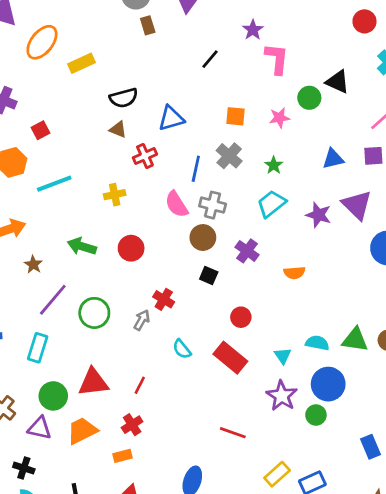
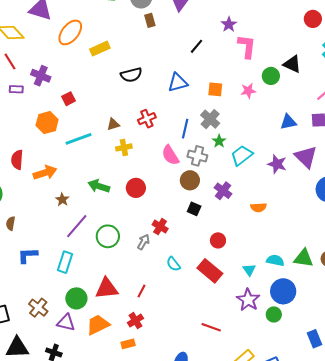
blue triangle: (171, 118) -> (178, 83), moved
brown triangle: (118, 129) -> (113, 124), moved, turned -40
green star: (274, 165) -> (219, 141), moved

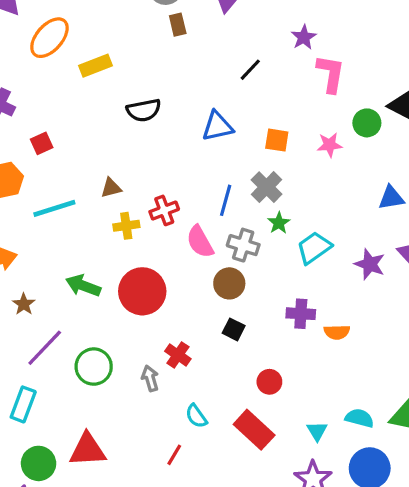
red cross: (147, 119) -> (164, 210), moved
red circle: (136, 188) -> (142, 291), size x1.5
purple cross: (223, 191) -> (301, 314), moved, turned -36
gray arrow: (143, 242) -> (150, 378), turned -49
red line: (141, 291) -> (174, 455), moved

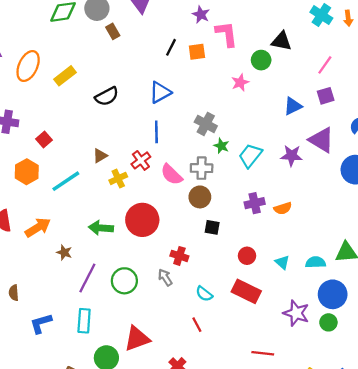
orange square: (277, 140) -> (197, 52), moved
blue line: (226, 200) -> (156, 132), moved
cyan triangle: (317, 431) -> (282, 262), moved
red line: (174, 455) -> (197, 325), turned -42

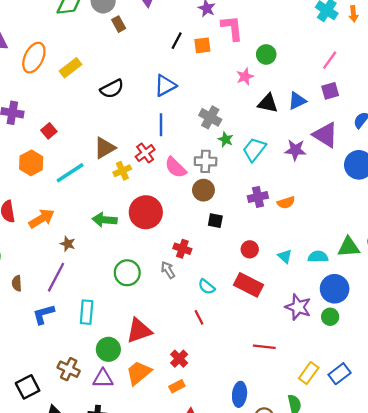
black triangle: (281, 41) -> (268, 103), moved
brown triangle: (100, 156) -> (105, 148), size x1.5
purple line: (87, 278) -> (56, 277), moved

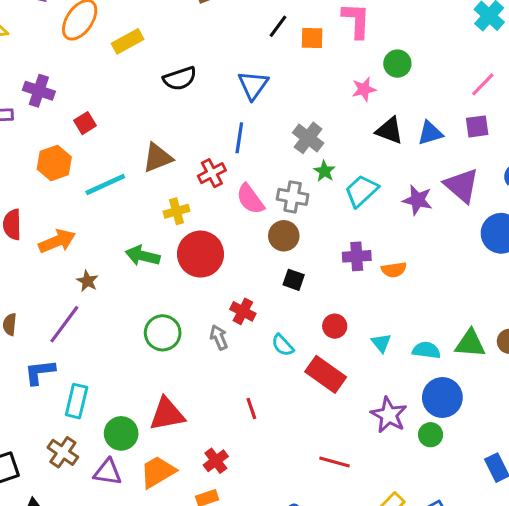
blue triangle: (165, 85) -> (253, 85), turned -35
yellow cross: (122, 171) -> (177, 211), moved
cyan semicircle: (207, 287) -> (283, 345), moved
cyan rectangle: (87, 312) -> (77, 401), moved

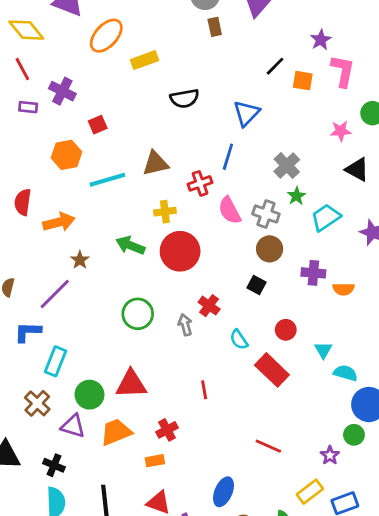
brown circle: (284, 236) -> (270, 249), moved
cyan semicircle: (426, 350) -> (345, 373), moved
purple star: (389, 415) -> (330, 455), moved, size x0.6

